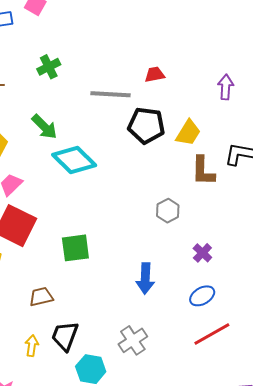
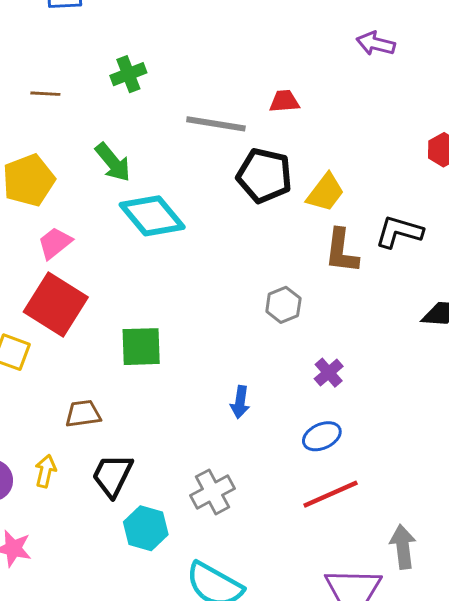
purple arrow: (226, 87) -> (376, 44), moved, turned -85
blue arrow: (145, 278) -> (240, 402), size x0.7
yellow arrow: (32, 346) -> (46, 471), moved

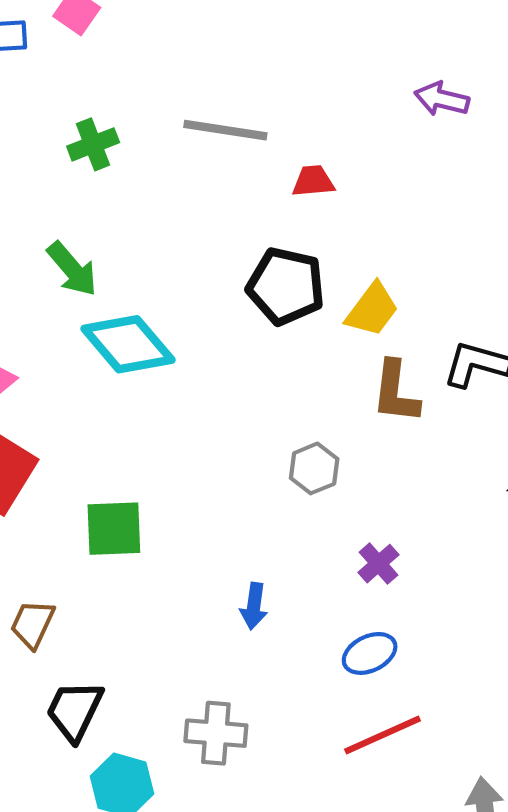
gray line: (216, 124) -> (225, 130), moved
brown trapezoid: (83, 414) -> (32, 624), turned -57
gray cross: (213, 492) -> (216, 733), turned 33

